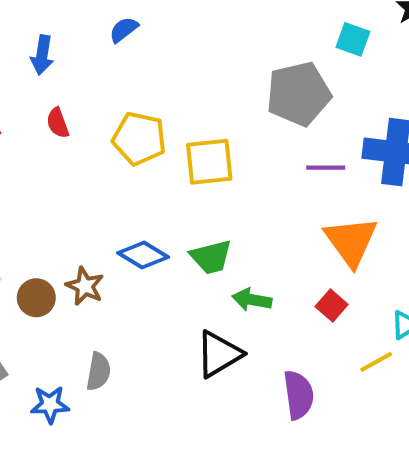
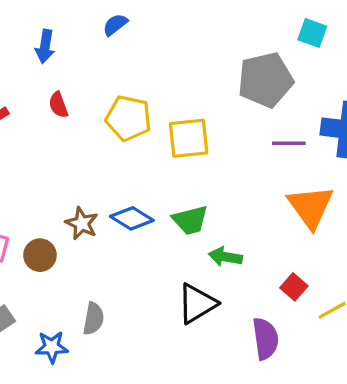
brown star: (85, 286) -> (82, 223), moved
red square: (332, 306) -> (294, 287), moved

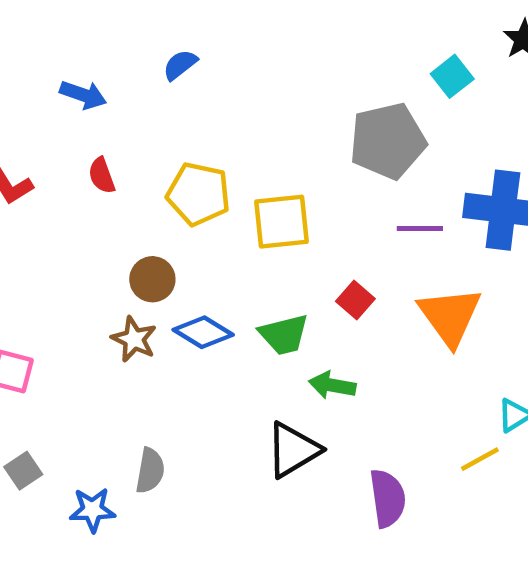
cyan square: (312, 33) -> (452, 76), turned 32
blue arrow: (45, 46) -> (83, 95), turned -80
brown circle: (40, 255) -> (152, 279), moved
red square: (294, 287) -> (355, 300), moved

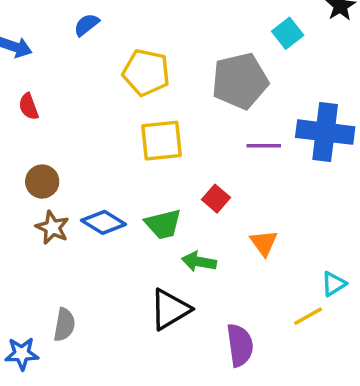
yellow pentagon: (199, 194) -> (146, 72), moved
brown circle: (152, 279) -> (42, 182), moved
orange triangle: (450, 316) -> (264, 243), moved, size x0.6

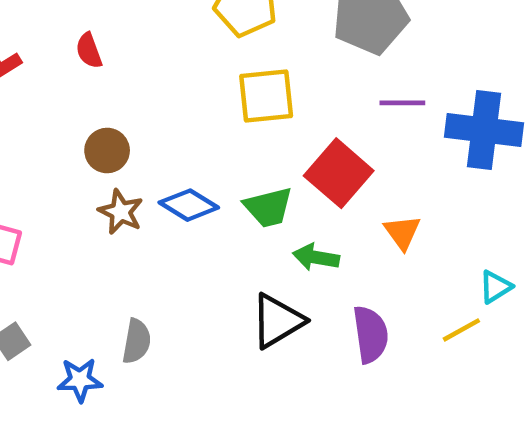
blue cross: (325, 132) -> (484, 130), moved
red square: (216, 199) -> (339, 173), size x1.8
purple semicircle: (240, 345) -> (371, 334), moved

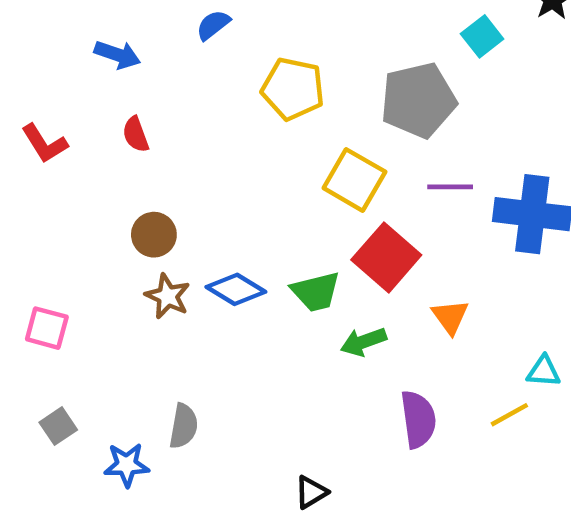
yellow square: (266, 96) -> (354, 180), moved, turned 36
green arrow: (316, 257) -> (364, 342), turned -30
cyan triangle: (495, 287) -> (544, 371), turned 36
black triangle: (277, 321) -> (311, 492), moved, size x0.6

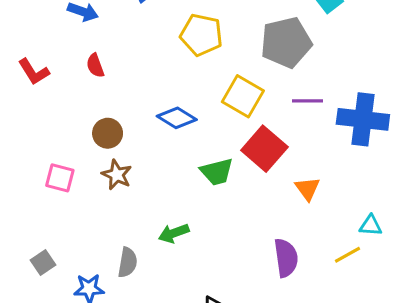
blue diamond: (236, 289) -> (177, 118), moved
pink square: (47, 328) -> (60, 178), moved
green arrow: (364, 342) -> (174, 233), moved

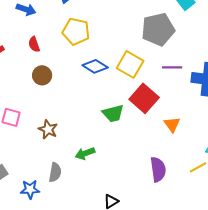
yellow pentagon: (201, 35) -> (76, 31), moved
blue diamond: (177, 118) -> (95, 66), moved
brown circle: (108, 133) -> (42, 75), moved
brown star: (117, 175) -> (48, 129), moved

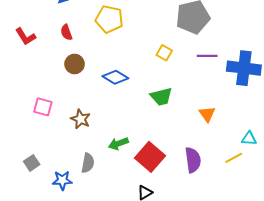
yellow square: (130, 64) -> (164, 53), size x0.6
blue diamond: (95, 66) -> (115, 77), moved
red square: (144, 98) -> (150, 157), moved
green trapezoid: (113, 113) -> (161, 97), moved

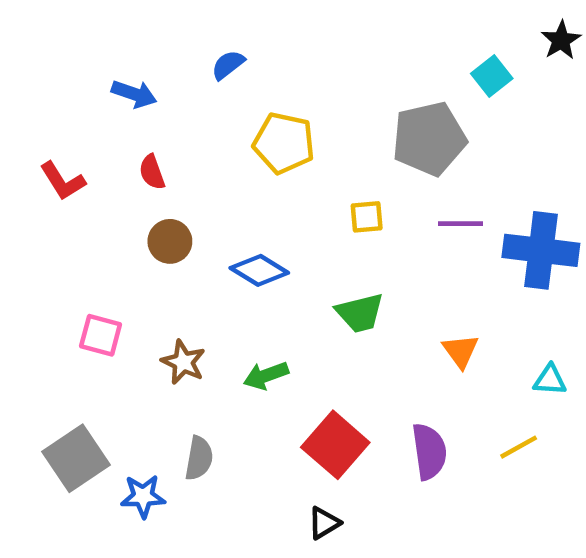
yellow pentagon: (109, 19) -> (284, 143), moved
yellow square: (164, 53) -> (367, 217), turned -35
cyan triangle: (249, 138) -> (550, 380), moved
green arrow: (118, 144) -> (266, 376), moved
gray square: (32, 163) -> (76, 458), size x1.8

